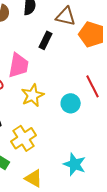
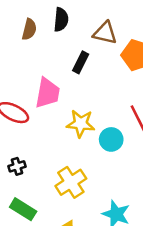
yellow star: (33, 95) -> (81, 124), moved, turned 30
yellow cross: (24, 138) -> (71, 182), moved

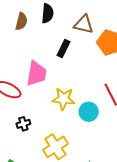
black cross: (17, 166) -> (23, 124), moved

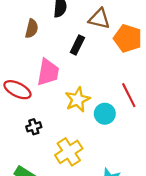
brown semicircle: (21, 21) -> (32, 29), moved
yellow star: (64, 99) -> (77, 100), turned -30

